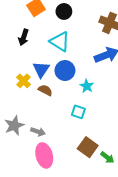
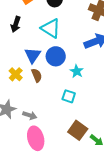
yellow cross: (24, 81) -> (16, 74), moved
brown semicircle: (45, 90) -> (37, 75), turned 40

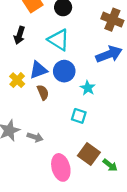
blue triangle: (33, 55) -> (38, 70), turned 36
yellow cross: (16, 74) -> (17, 80), moved
pink ellipse: (36, 138) -> (61, 167), moved

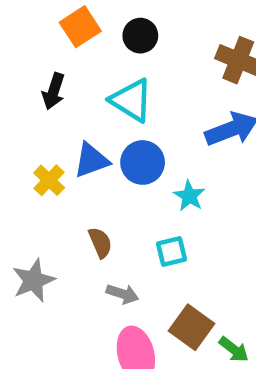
brown semicircle: (43, 92) -> (100, 243), moved
cyan square: (79, 116) -> (171, 252), turned -32
gray arrow: (35, 137) -> (123, 294), moved

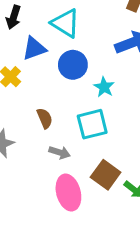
blue triangle: (91, 160) -> (34, 48), moved
cyan square: (171, 252) -> (92, 124), size x1.5

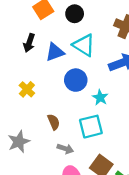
cyan triangle: (65, 23) -> (84, 45), moved
blue triangle: (34, 48) -> (55, 52), moved

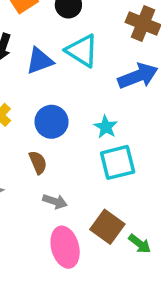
blue circle: (76, 80) -> (51, 122), moved
cyan square: (91, 127) -> (118, 162), moved

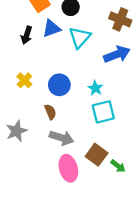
cyan triangle: (82, 51) -> (80, 37), turned 40
blue triangle: (40, 61) -> (51, 28), moved
gray arrow: (55, 201) -> (62, 138), size x1.5

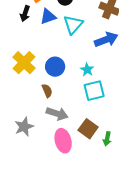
black arrow: (27, 35) -> (25, 14), moved
yellow cross: (24, 80) -> (24, 63), size x1.6
gray star: (16, 131) -> (24, 127), moved
green arrow: (118, 166) -> (107, 139), turned 64

